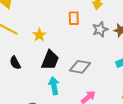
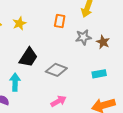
yellow star: (39, 35) -> (19, 23), moved
cyan arrow: (54, 86) -> (15, 82), moved

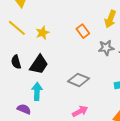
orange rectangle: (60, 21) -> (83, 31), turned -48
black trapezoid: (28, 57) -> (39, 64), moved

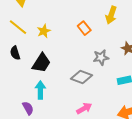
gray star: (106, 48) -> (101, 57), moved
black semicircle: (16, 62) -> (15, 53), moved
purple semicircle: (24, 109) -> (28, 108), turned 40

